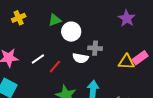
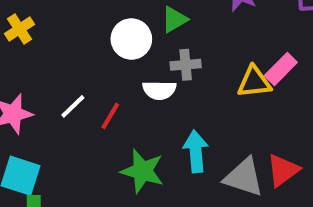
green triangle: (55, 20) -> (174, 20), moved

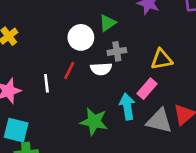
pink rectangle: (281, 69) -> (147, 89), moved
white line: (73, 106) -> (46, 83), turned -48
red line: (110, 116) -> (69, 71), moved

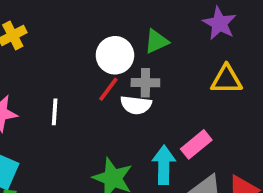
gray cross: (117, 51) -> (145, 83), moved
yellow triangle: (162, 59) -> (226, 80), moved
red line: (69, 71) -> (108, 89), moved

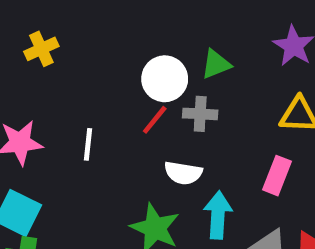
white semicircle: (136, 105) -> (183, 173), moved
pink rectangle: (196, 144) -> (277, 176), moved, turned -32

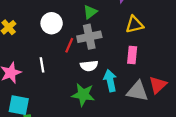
white circle: (165, 79) -> (52, 23), moved
gray cross: (200, 114) -> (89, 37), size x1.5

